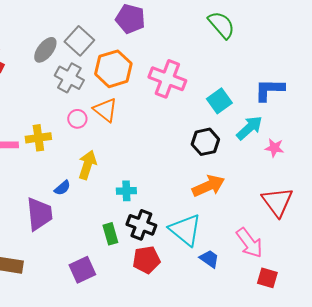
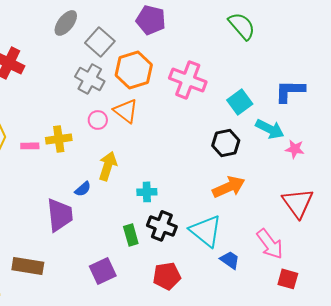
gray ellipse: (45, 50) -> (66, 23), moved
cyan arrow: (249, 128) -> (270, 129), turned 68
red pentagon: (146, 260) -> (167, 276), moved

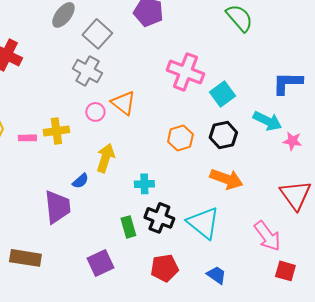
orange hexagon: (134, 70) -> (180, 138), moved, size x0.7
cyan square: (240, 102) -> (222, 94), moved
orange arrow: (229, 187) -> (226, 179), turned 44
blue trapezoid: (230, 260) -> (216, 275), moved

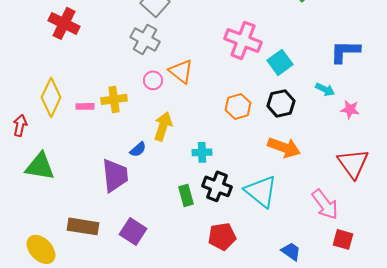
cyan arrow: (267, 121) -> (325, 89), size x0.7
purple square: (100, 263) -> (133, 231), moved, turned -32
blue trapezoid: (216, 275) -> (291, 251), moved

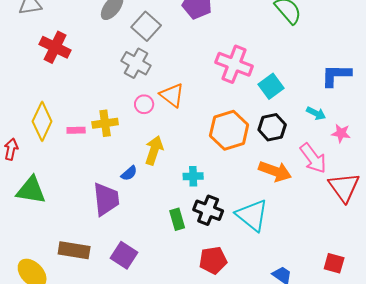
orange hexagon: (238, 106) -> (229, 130), size x1.5
pink arrow: (325, 204) -> (313, 158), moved

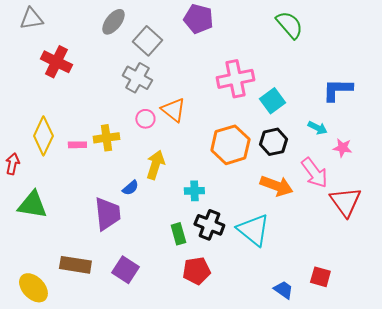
pink cross: (234, 64) -> (235, 79), turned -33
red pentagon: (213, 260) -> (196, 271), moved
red square: (334, 263) -> (320, 277), moved

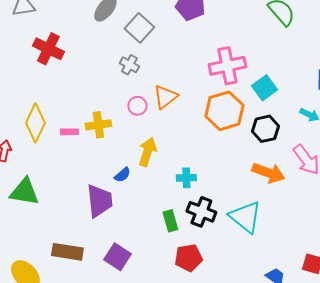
gray cross: (137, 78) -> (129, 65), size x0.7
orange triangle: (173, 110) -> (165, 97), turned 44
orange hexagon: (230, 145) -> (224, 111), moved

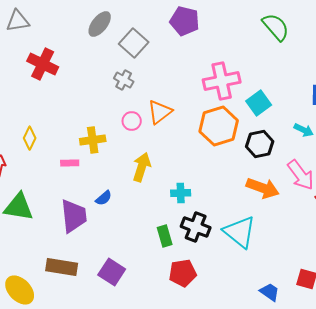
yellow diamond: (35, 123) -> (30, 138), size x0.6
pink rectangle: (69, 132) -> (70, 163), moved
blue semicircle: (122, 175) -> (104, 198), moved
purple trapezoid: (99, 201) -> (74, 216), moved

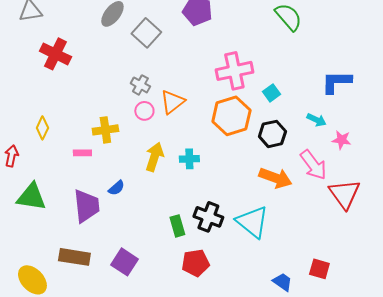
gray cross: (124, 80) -> (140, 85), moved
cyan square: (259, 103) -> (271, 93), size x0.7
cyan cross: (181, 193) -> (189, 159), moved

